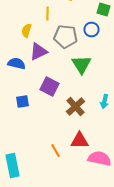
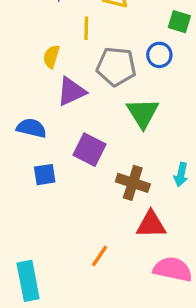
blue semicircle: (16, 64) -> (31, 128), moved
brown cross: (76, 106) -> (133, 183), turned -30
red triangle: (80, 140) -> (151, 224), moved
orange line: (56, 150) -> (100, 256), turned 64

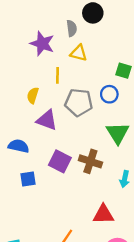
purple triangle: (71, 91) -> (47, 120), turned 45
green triangle: (143, 113) -> (118, 133), moved
brown cross: (133, 183) -> (90, 161), moved

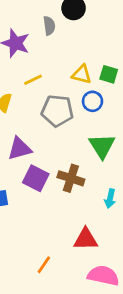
yellow triangle: (79, 53) -> (82, 74), moved
yellow line: (57, 75) -> (33, 80), turned 63
purple triangle: (47, 120) -> (20, 149), moved, turned -35

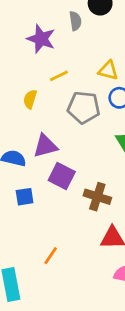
brown cross: (71, 178) -> (97, 197), moved
orange line: (44, 265) -> (51, 256), moved

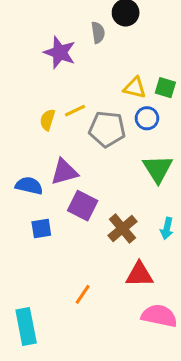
yellow line: (59, 76) -> (75, 111), moved
brown cross: (97, 197) -> (122, 229), turned 32
orange line: (51, 256) -> (83, 294), moved

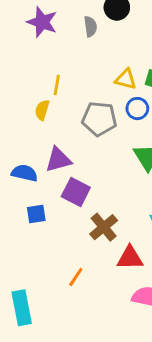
purple star: (60, 52) -> (42, 22), moved
yellow line: (75, 111) -> (57, 85), moved, turned -54
brown cross: (122, 229) -> (104, 227), moved

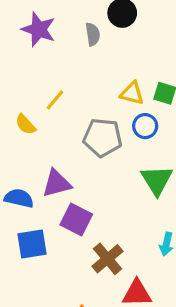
yellow line: (57, 85) -> (55, 100), turned 30
yellow semicircle: (42, 110) -> (26, 124), moved, turned -60
blue square: (36, 214) -> (32, 244), size x1.4

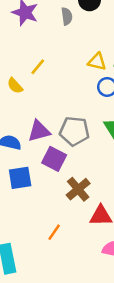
gray pentagon: (103, 138) -> (74, 131), moved

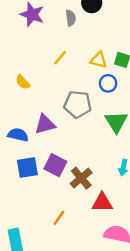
yellow line: (38, 67) -> (60, 58), moved
gray pentagon: (74, 131) -> (78, 104), moved
purple square: (54, 159) -> (55, 165), moved

